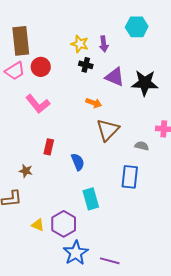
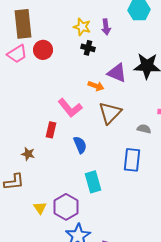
purple triangle: (115, 77) -> (117, 73), moved
pink L-shape: (38, 104) -> (70, 108), moved
yellow triangle: (38, 225) -> (40, 208), turned 32

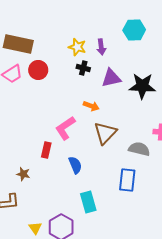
brown rectangle: (23, 24) -> (18, 44), turned -72
purple triangle: (117, 73) -> (111, 78), moved, turned -35
pink L-shape: (70, 108) -> (65, 128), turned 95
gray semicircle: (144, 129) -> (139, 149), size x1.5

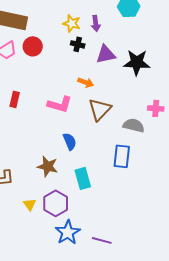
pink L-shape: (65, 128) -> (60, 104), turned -130
red rectangle: (46, 150) -> (15, 99), moved
brown star: (23, 174) -> (48, 166), moved, size x1.5

